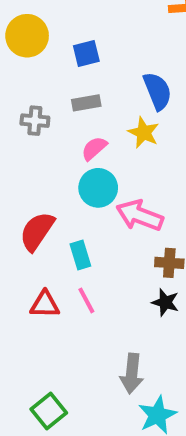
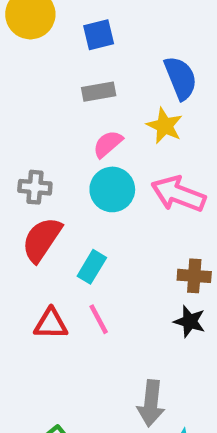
gray cross: (35, 121) -> (35, 187), moved
pink arrow: (140, 215) -> (178, 194), moved
cyan rectangle: (80, 255) -> (92, 267), turned 48

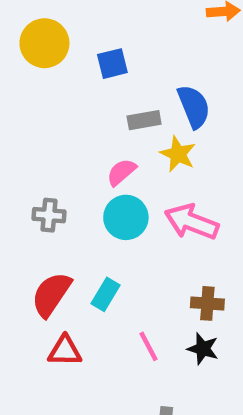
gray rectangle: (99, 92) -> (144, 120), moved
red semicircle: (42, 240) -> (51, 294), moved
pink line: (99, 319) -> (149, 346), moved

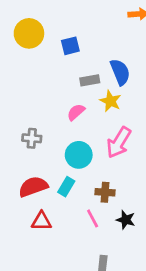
cyan circle: (126, 217) -> (79, 155), moved
pink arrow: (192, 222) -> (119, 142), turned -80
red semicircle: (51, 294) -> (33, 187), turned 36
brown cross: (207, 303) -> (105, 192), moved

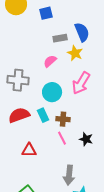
gray cross: (32, 138) -> (18, 80), size x1.5
cyan rectangle: (66, 187) -> (43, 115), turned -56
brown cross: (105, 192) -> (63, 119), moved
red triangle: (41, 221) -> (29, 150), moved

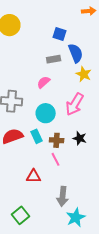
blue square: (46, 13) -> (60, 34), moved, turned 32
yellow star: (75, 53) -> (84, 74), moved
black star: (86, 139) -> (80, 138), moved
red triangle: (29, 150) -> (34, 176), moved

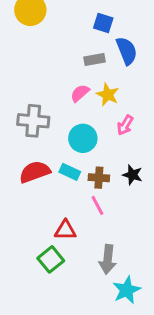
yellow star: (84, 74) -> (108, 95), moved
pink arrow: (75, 104) -> (125, 125), size x0.6
cyan rectangle: (37, 136) -> (70, 172), turned -40
green square: (20, 215) -> (51, 259), moved

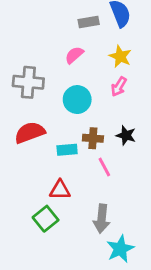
yellow star: (108, 95) -> (120, 56), moved
cyan rectangle: (70, 172) -> (67, 150), moved, turned -30
pink line: (97, 205) -> (104, 167), moved

